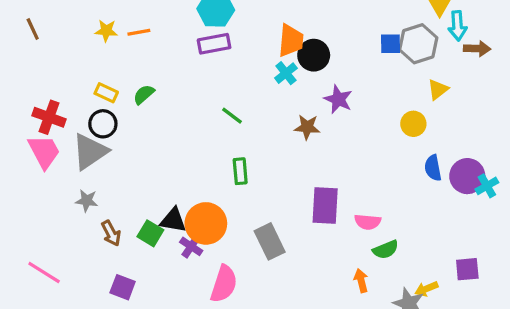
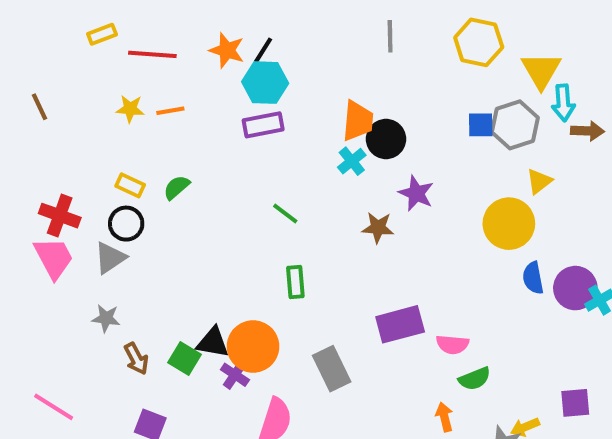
yellow circle: (413, 124) -> (509, 224), size x1.6
gray triangle: (90, 152) -> (110, 258), size x0.7
purple rectangle: (325, 205) -> (400, 324), turned 72

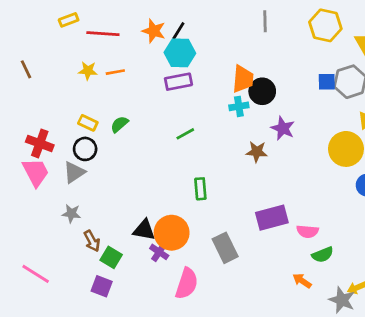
cyan cross: (352, 161) -> (239, 106), turned 30
green line: (285, 214) -> (185, 134), moved, turned -66
green square: (185, 359) -> (111, 257), moved
orange arrow: (444, 417) -> (302, 281), turned -42

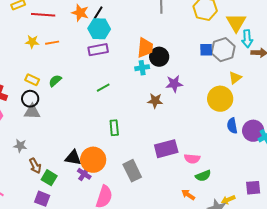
purple star: (283, 128) -> (174, 84), turned -30
gray triangle: (74, 172) -> (32, 112), moved, turned 36

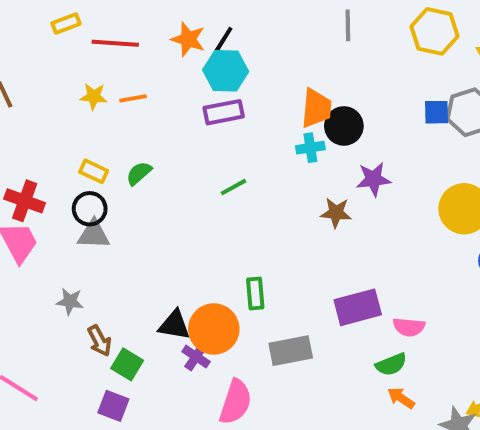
green rectangle: (114, 128) -> (255, 293), moved
gray rectangle: (132, 171) -> (291, 351), turned -75
green semicircle: (203, 176) -> (391, 364), moved

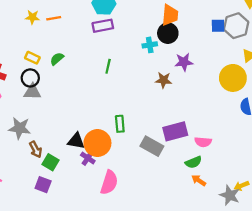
orange trapezoid: (316, 108) -> (170, 15), moved
green line: (234, 187) -> (108, 66), turned -48
gray star: (70, 301) -> (20, 128), size x1.5
gray rectangle: (291, 351) -> (152, 146), moved, turned 40

